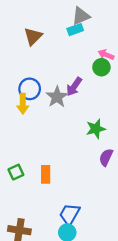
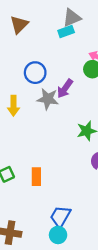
brown triangle: (33, 36) -> (19, 25), moved
blue circle: (30, 89) -> (35, 73), moved
gray star: (57, 97) -> (48, 99), turned -30

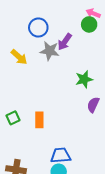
yellow arrow: (13, 106) -> (19, 57), turned -48
blue trapezoid: (60, 217) -> (61, 155), turned 55

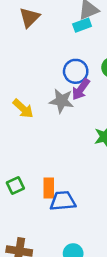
blue circle: (38, 28) -> (76, 71), moved
blue trapezoid: (61, 155) -> (63, 201), moved

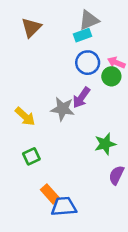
blue circle: (76, 71) -> (88, 63), moved
green square: (15, 186) -> (31, 156), moved
orange rectangle: (49, 188) -> (50, 194), turned -42

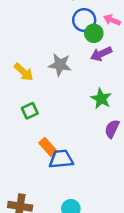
green circle: (111, 76) -> (94, 33), moved
purple arrow: (81, 98) -> (101, 54), moved, turned 30
green star: (105, 144) -> (101, 99), turned -30

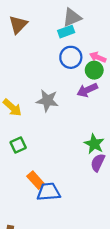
green circle: (94, 33) -> (94, 70), moved
green star: (101, 99) -> (94, 144), moved

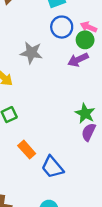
gray star: (47, 101) -> (31, 53), moved
blue trapezoid: (49, 192) -> (52, 167), moved, turned -125

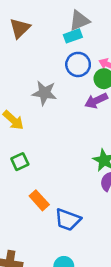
blue trapezoid: (52, 167) -> (68, 220), turned -30

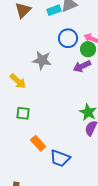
cyan rectangle: (73, 36) -> (54, 10), moved
green square: (20, 162) -> (23, 113), turned 32

